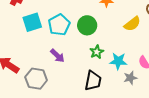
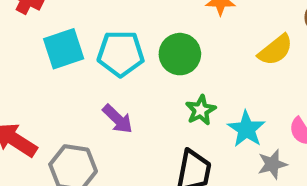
cyan pentagon: (59, 25) -> (121, 54), turned 30
cyan star: (118, 61) -> (246, 129), turned 30

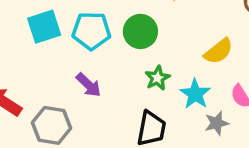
yellow semicircle: (275, 50) -> (218, 51), moved

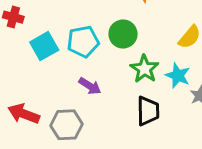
green star: (157, 78) -> (144, 69), size x1.4

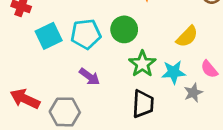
cyan star: (178, 76) -> (174, 72), turned -30

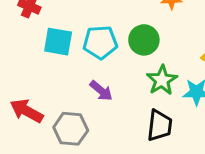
cyan square: (49, 36) -> (58, 42), turned 32

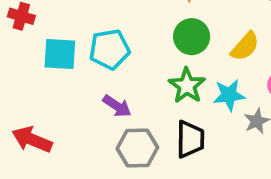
green circle: (144, 40) -> (192, 37), moved
gray hexagon: (71, 129) -> (137, 148), moved

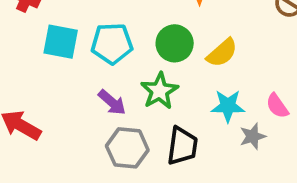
green circle: (192, 37) -> (175, 43), moved
yellow semicircle: (245, 46) -> (222, 53), moved
green star: (187, 86) -> (159, 91), moved

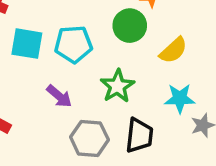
green circle: (175, 43) -> (130, 26), moved
purple arrow: (112, 102) -> (59, 96), moved

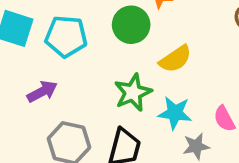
green star: (117, 86) -> (133, 93), moved
purple arrow: (59, 96) -> (42, 92), turned -76

